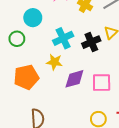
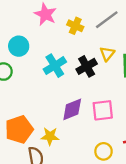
yellow star: (54, 62) -> (50, 136), moved
orange pentagon: (26, 77) -> (19, 130), moved

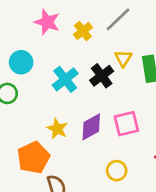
yellow cross: (75, 26) -> (83, 31), turned 35
yellow star: (50, 136) -> (57, 129), moved, turned 30
yellow circle: (104, 151) -> (117, 171), moved

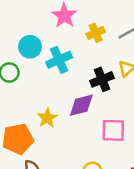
cyan cross: (65, 79) -> (59, 60), moved
purple diamond: (91, 127) -> (81, 105), moved

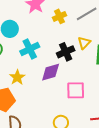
cyan cross: (59, 60) -> (30, 49), moved
yellow star: (47, 118) -> (17, 77), moved

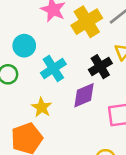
yellow cross: (59, 16) -> (87, 22), size x1.6

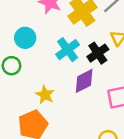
cyan cross: (53, 69) -> (68, 50), moved

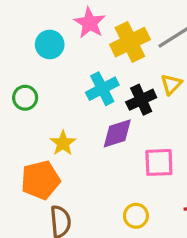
cyan circle: (25, 38) -> (50, 44), moved

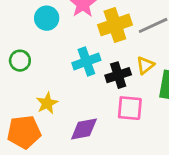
purple diamond: (117, 133) -> (84, 129), moved
pink square: (159, 162) -> (130, 108), moved

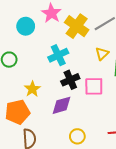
yellow cross: (115, 25) -> (77, 26), turned -30
black cross: (118, 75) -> (70, 80), moved

